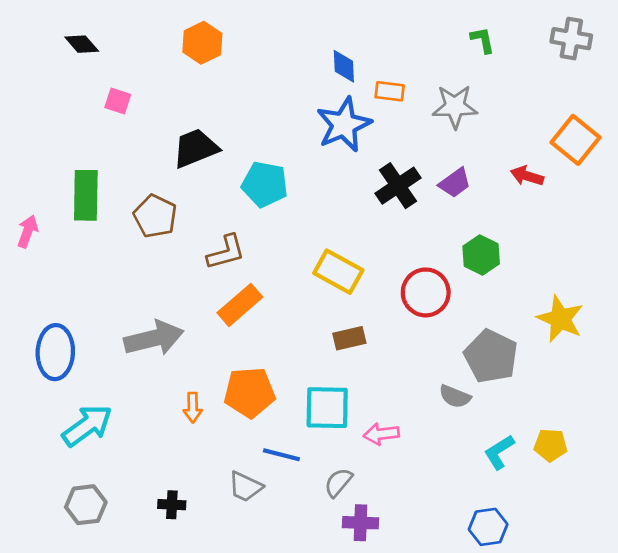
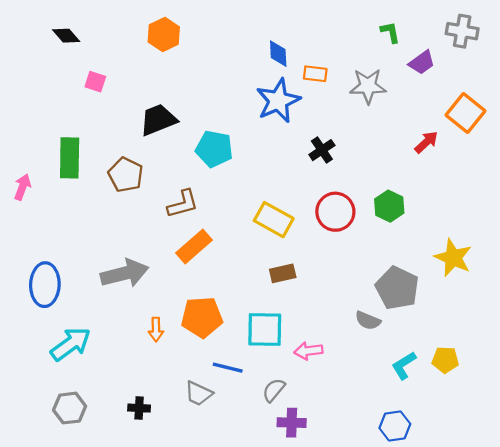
red arrow: (527, 176) -> (426, 142), turned 120
purple trapezoid: (455, 183) -> (422, 63), moved
black cross: (398, 186) -> (322, 150), size x0.7
red circle: (426, 292) -> (335, 212), moved

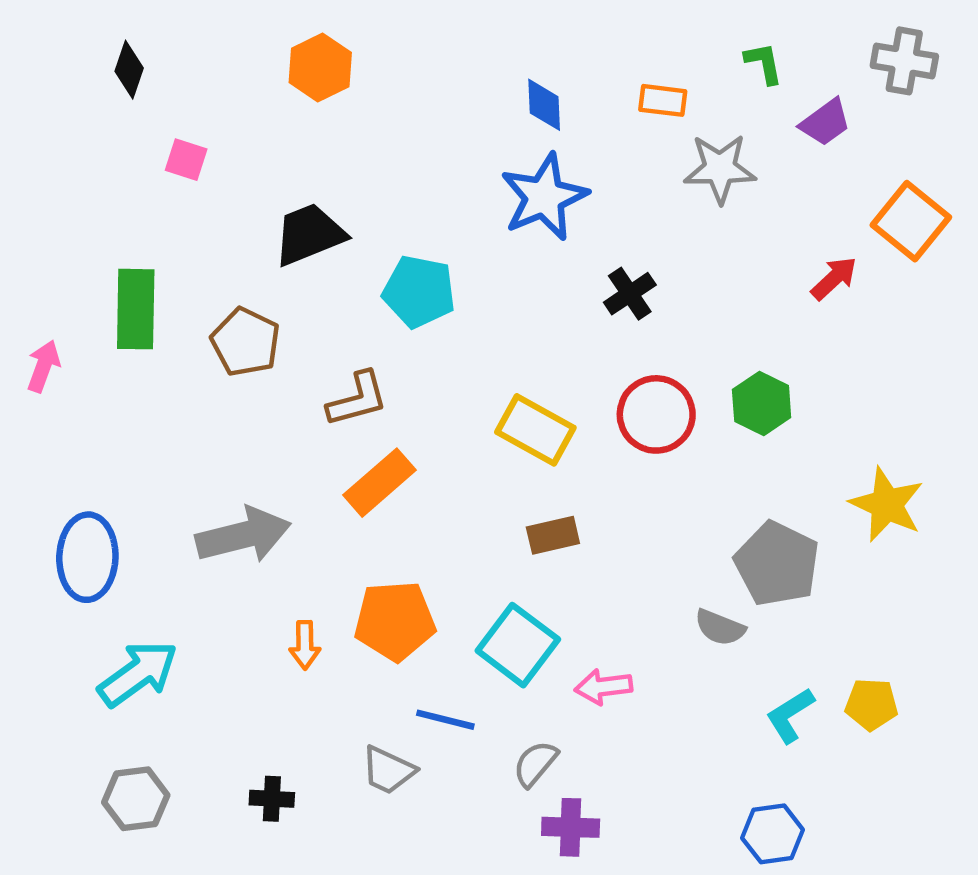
black diamond: (66, 36) -> (129, 70), turned 60
orange rectangle: (315, 74) -> (663, 100), moved
cyan square: (265, 330) -> (518, 645), turned 36

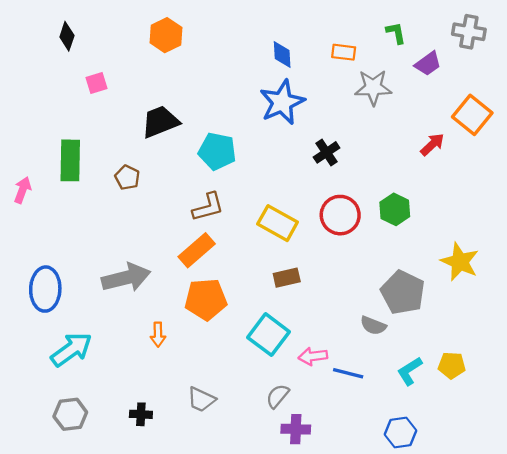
pink square: (186, 160) -> (97, 83), turned -35
brown pentagon: (246, 342) -> (127, 177), size x0.7
brown L-shape: (358, 399) -> (208, 207), moved
orange pentagon: (395, 621) -> (206, 299), moved
blue line: (445, 720) -> (348, 373), moved

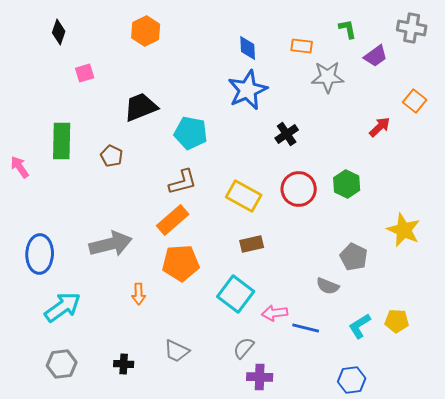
orange square: (472, 115) -> (415, 101), size x0.7
pink arrow: (23, 190) -> (20, 167), turned -55
gray pentagon: (403, 292) -> (354, 257), size x0.7

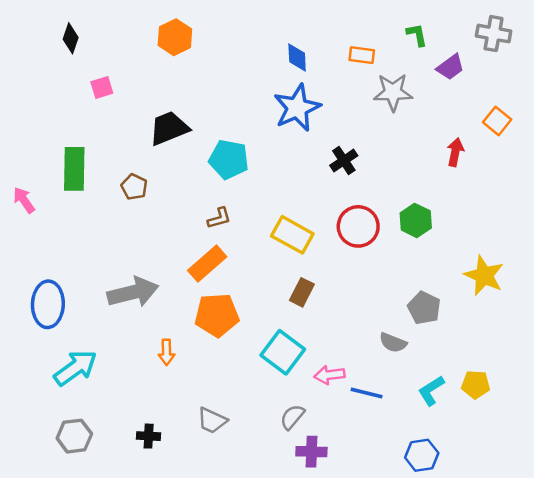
red arrow: (380, 127) -> (455, 152), turned -35
brown L-shape: (183, 182) -> (219, 218), size x0.7
brown rectangle: (252, 244) -> (302, 292), turned -50

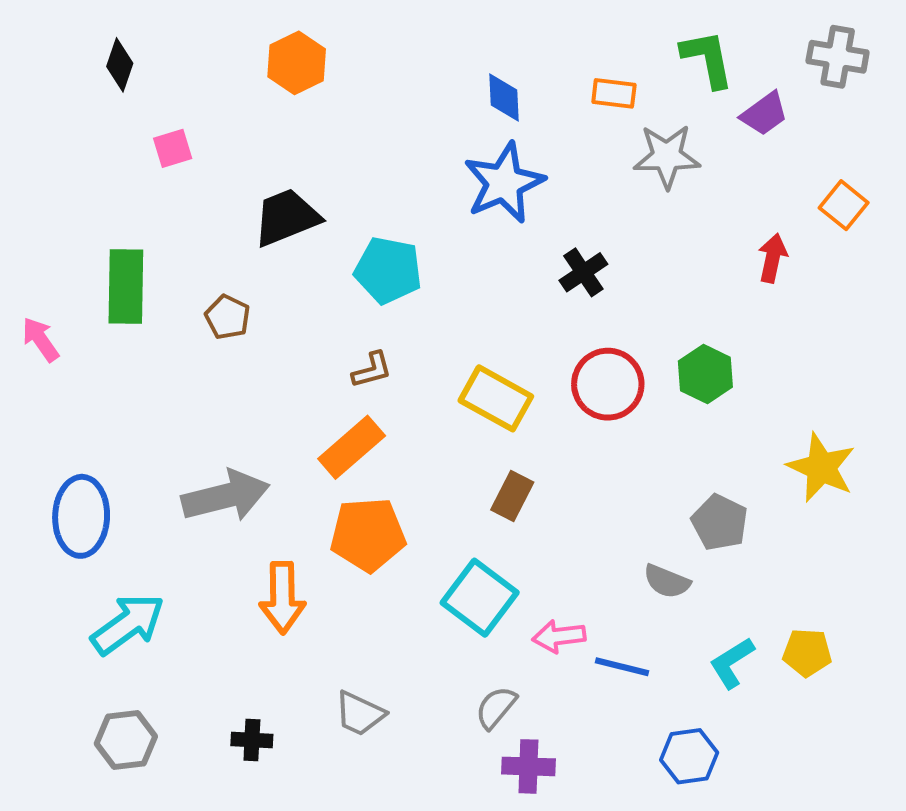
green L-shape: (417, 35) -> (707, 59), size x1.5
orange arrow: (167, 352) -> (282, 598), size x1.6
blue hexagon: (422, 455) -> (689, 756), moved

